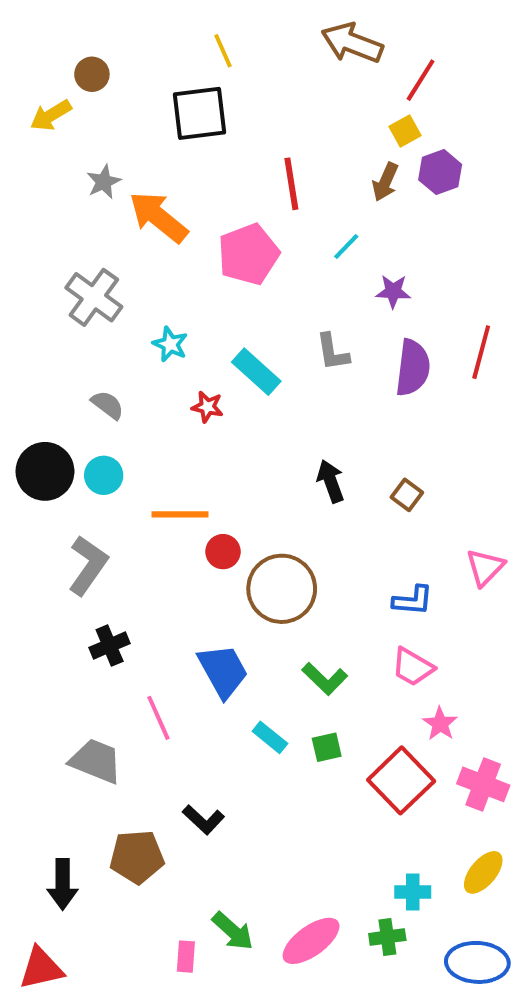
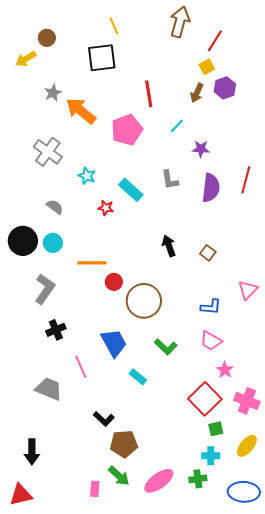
brown arrow: (352, 43) -> (180, 22), turned 84
green square: (327, 747) -> (216, 429), moved
brown pentagon: (137, 857) -> (124, 444), moved

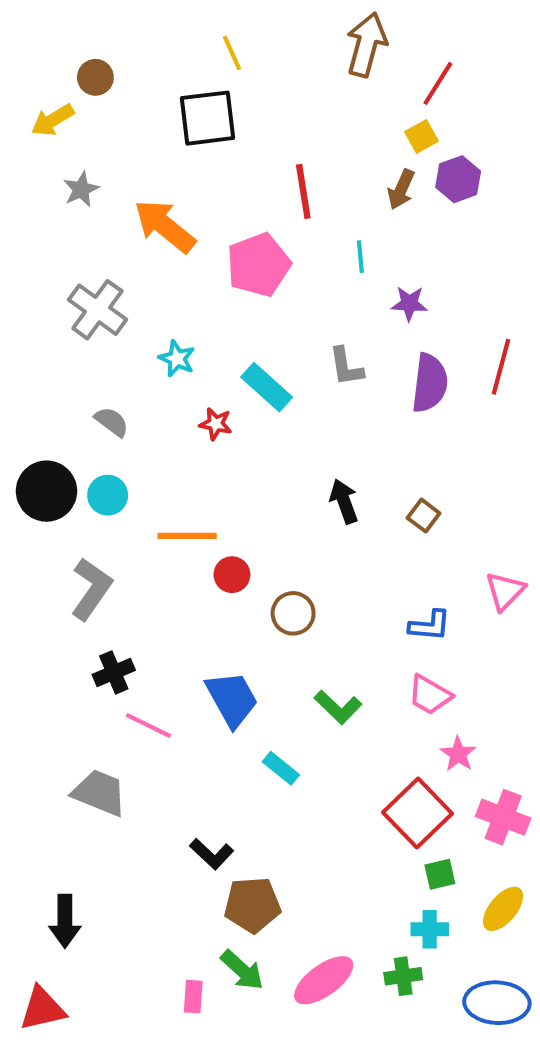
gray star: (53, 93) -> (81, 189), moved
cyan line: (177, 126) -> (360, 257), turned -49
brown circle: (144, 301) -> (293, 613), size x0.6
pink line: (81, 367) -> (148, 725), moved, turned -40

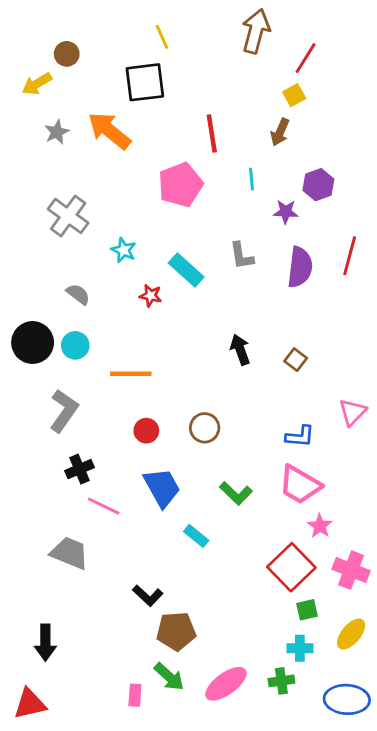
purple hexagon: (458, 179) -> (318, 185), moved
orange arrow: (165, 226) -> (109, 131), moved
red circle: (232, 575) -> (146, 431), moved
pink trapezoid: (430, 695) -> (300, 485), size x1.4

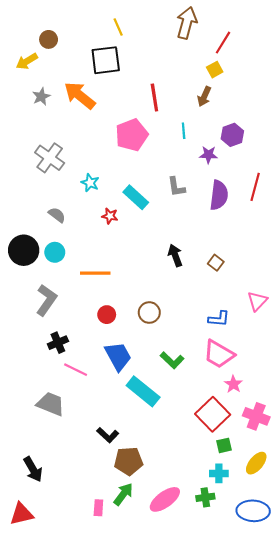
cyan rectangle: (196, 536) -> (143, 391), size x1.8
black arrow: (45, 643) -> (33, 469), turned -30
green arrow: (169, 677) -> (123, 494), turned -95

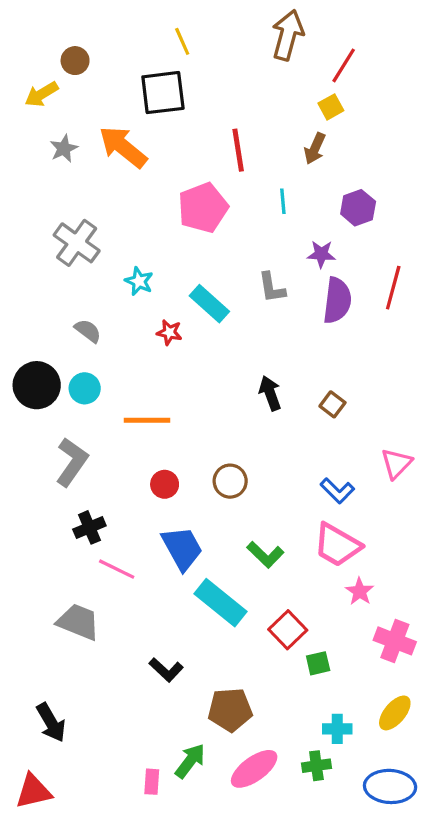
purple star: (208, 155) -> (321, 254), moved
blue L-shape: (219, 319) -> (337, 491), turned 40
red square: (213, 414) -> (288, 630), moved, size x0.7
green square: (224, 445) -> (318, 663), moved
brown pentagon: (129, 461) -> (230, 710), moved

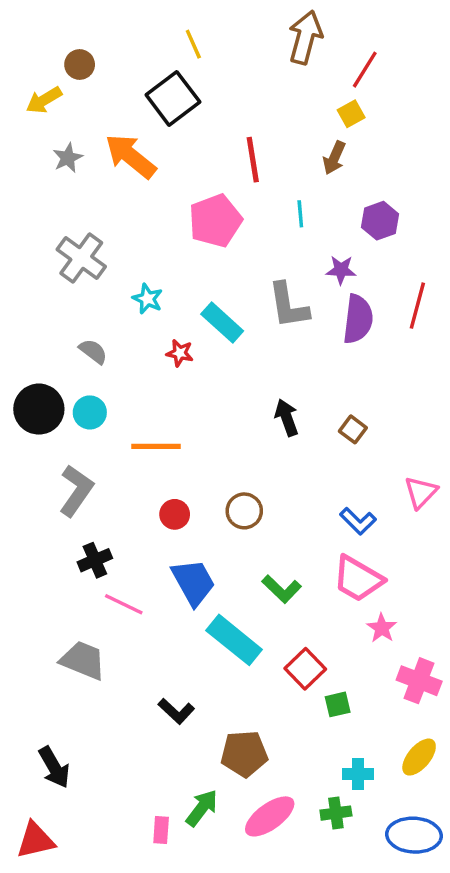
black square: (163, 93) -> (173, 98), turned -30
gray L-shape: (272, 288) -> (288, 306), size x1.4

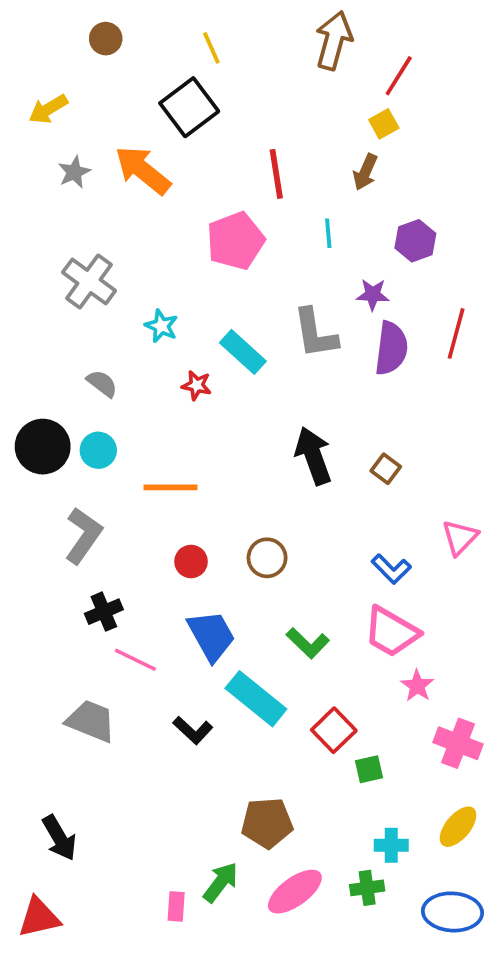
brown circle: (80, 64) -> (106, 39), moved
black arrow: (287, 418) -> (313, 456), size x1.4
black L-shape: (176, 711) -> (193, 730), moved

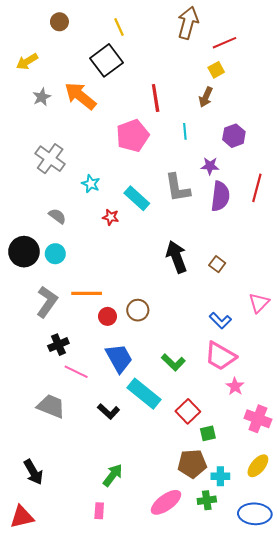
red line: (399, 76) -> (225, 43), turned 35
orange line: (171, 487) -> (87, 293), moved
brown circle: (267, 558) -> (138, 310), moved
brown pentagon: (267, 823) -> (192, 464), moved
green arrow: (221, 882) -> (113, 475), moved

